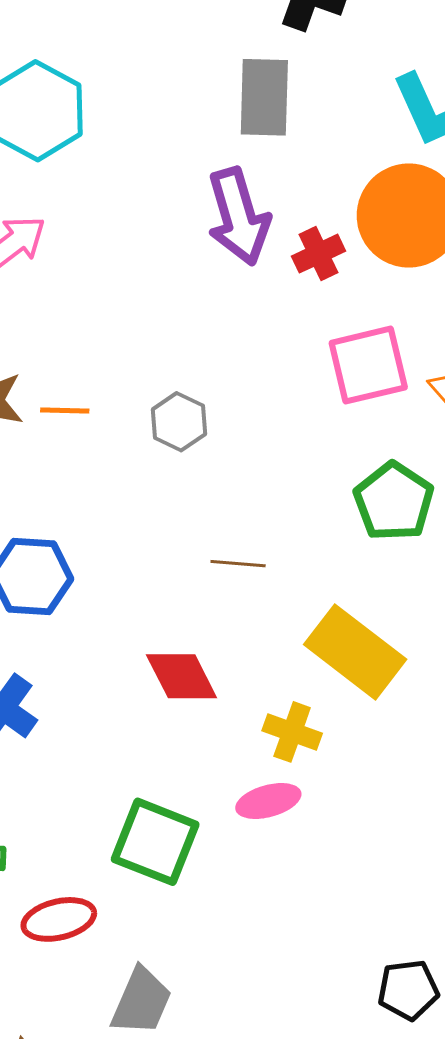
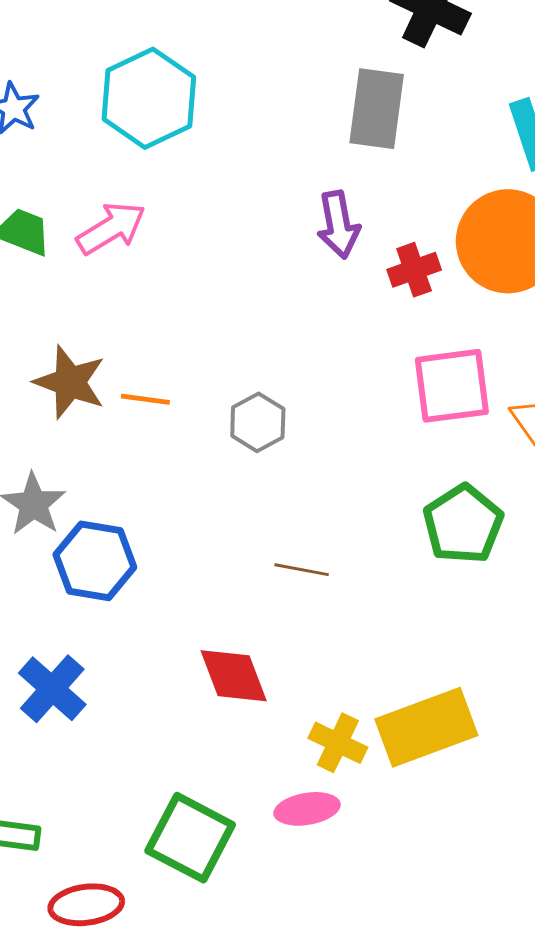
purple arrow: (238, 217) -> (338, 225), size x0.7
yellow rectangle: (355, 652) -> (426, 727), moved, turned -64

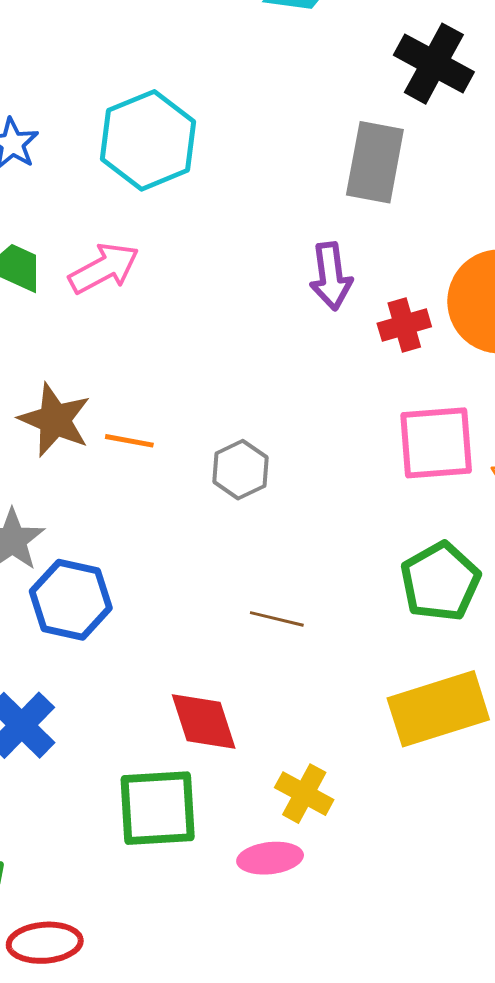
yellow rectangle: (426, 727) -> (438, 709), moved
green square: (190, 838) -> (158, 808), moved, turned -34

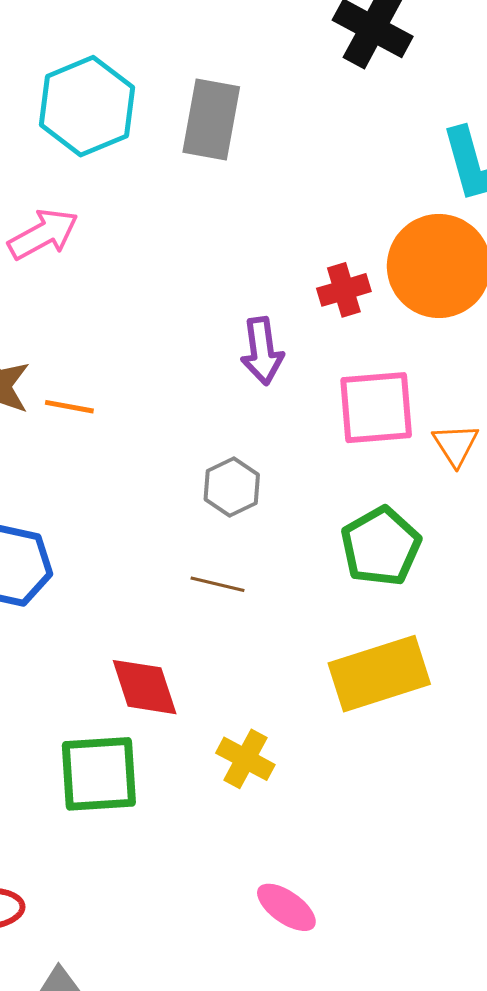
gray rectangle: (375, 162) -> (211, 119), moved
purple arrow: (331, 276) -> (262, 351), moved
gray hexagon: (240, 470) -> (232, 487), moved
pink ellipse: (270, 858) -> (286, 907), moved, turned 42

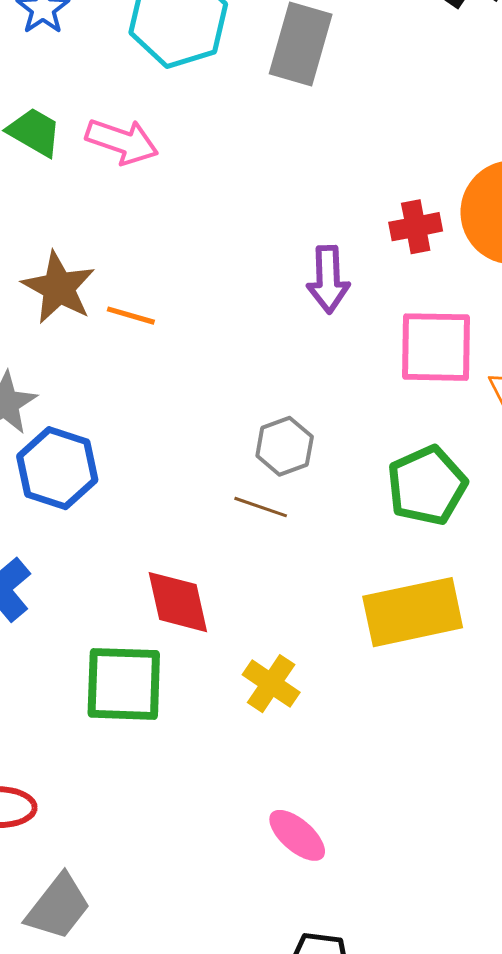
pink arrow: (43, 234) -> (122, 141), turned 42
gray hexagon: (232, 487) -> (285, 446), moved

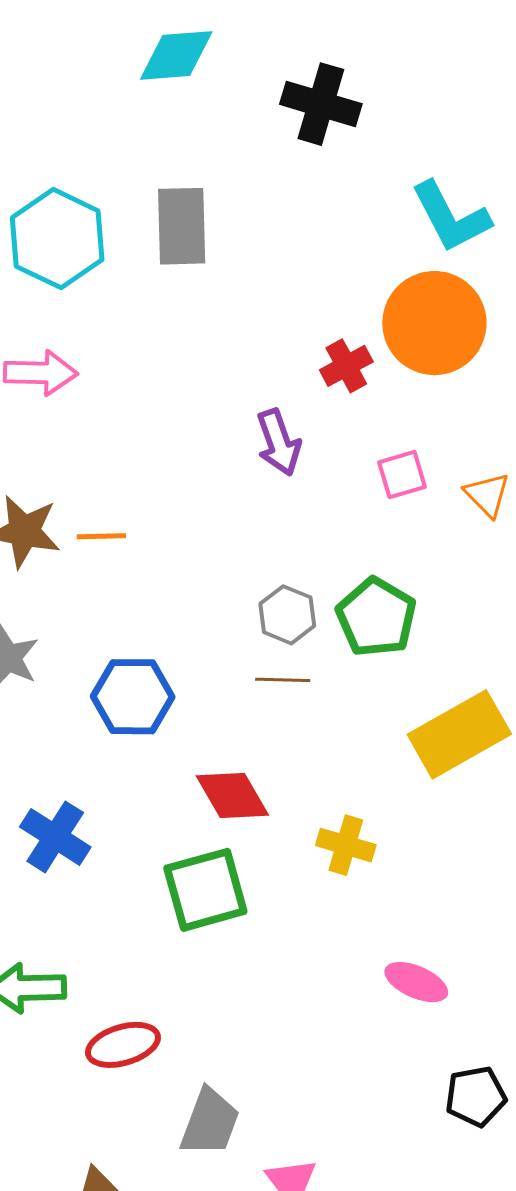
pink square: (436, 347) -> (402, 475), size x0.6
blue hexagon: (57, 468) -> (133, 697), moved
green pentagon: (427, 486) -> (376, 617), moved

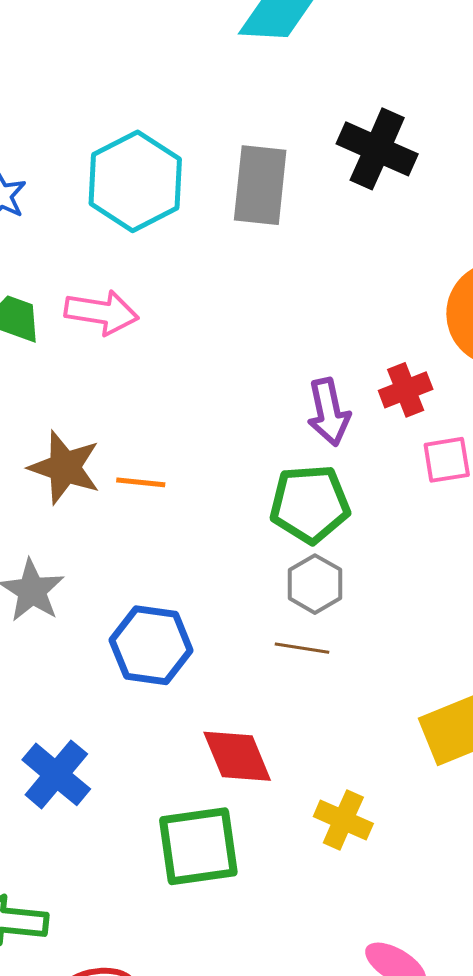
black cross: (321, 104) -> (377, 149), moved
red cross: (346, 366) -> (406, 390), moved
green pentagon: (376, 617) -> (310, 504), moved, turned 30

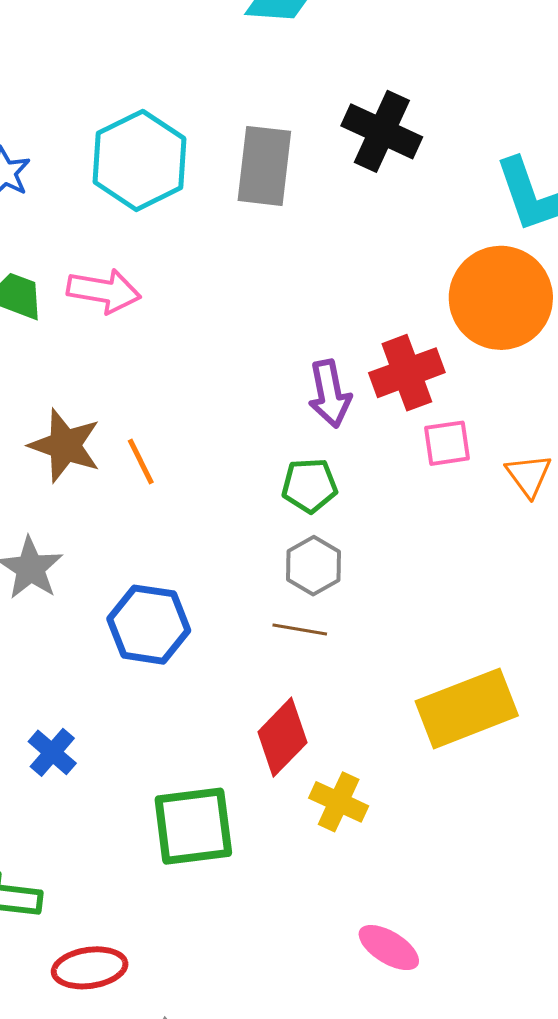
red cross: (406, 390) -> (407, 373), size x1.4
orange line: (141, 482) -> (141, 461), turned 57
green pentagon: (310, 504) -> (309, 486), size x0.7
red diamond: (237, 756) -> (282, 737), moved, turned 66
blue cross: (56, 774) -> (52, 752), size x0.7

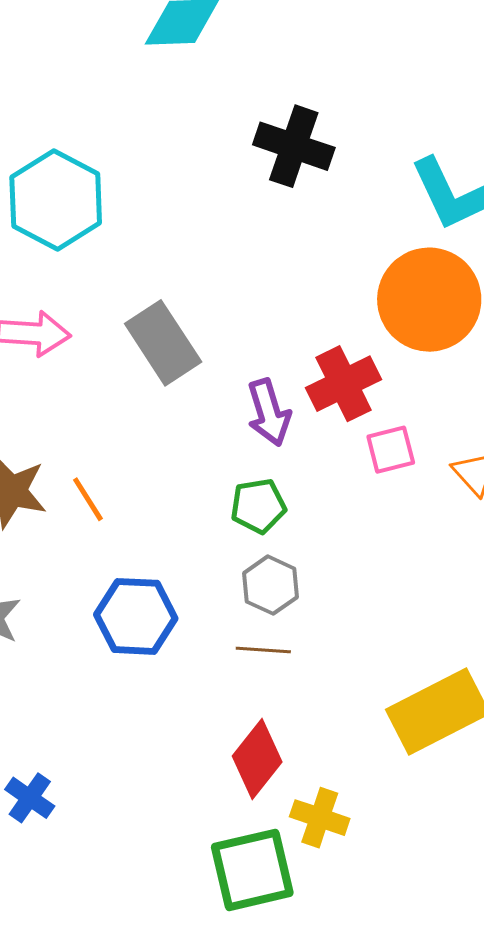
gray rectangle: (264, 166) -> (163, 343), moved, turned -34
blue hexagon: (149, 625) -> (136, 616), moved
green square: (193, 826) -> (252, 870), moved

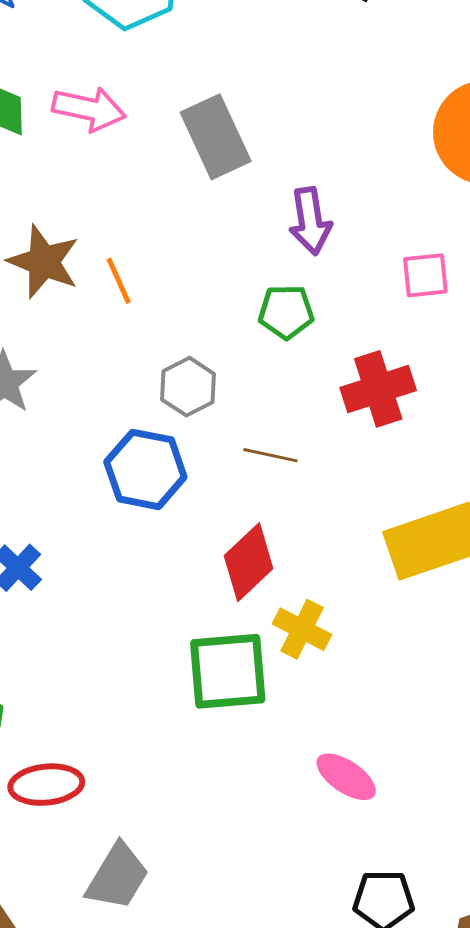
red cross: (343, 384) -> (378, 389), moved
gray hexagon: (270, 585) -> (188, 387), moved
blue hexagon: (136, 616) -> (145, 469), moved

